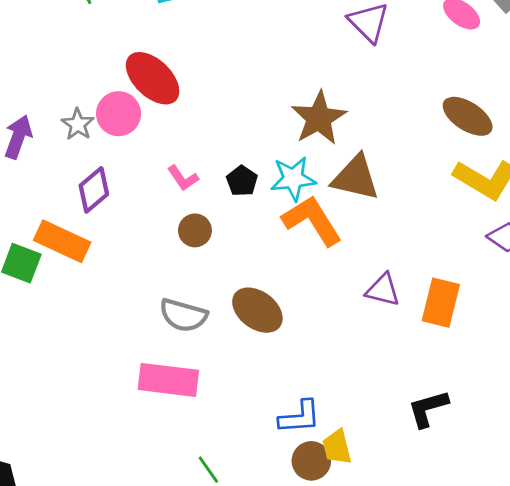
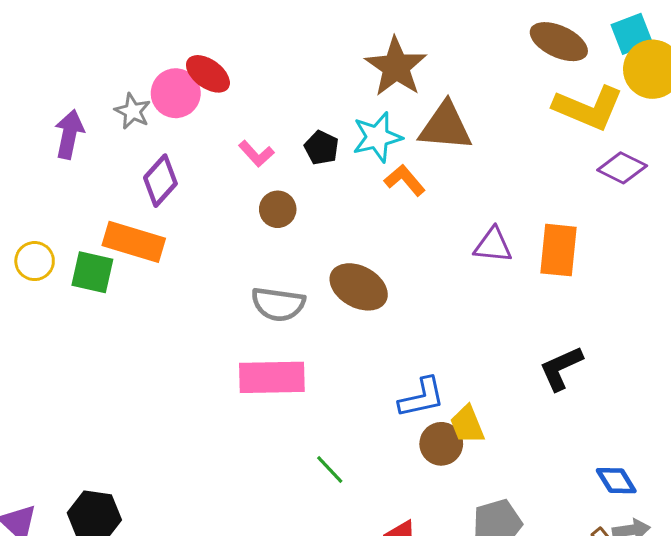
red ellipse: (153, 78) -> (208, 74), moved, size x0.7
orange L-shape: (312, 221) -> (405, 180), size x0.6

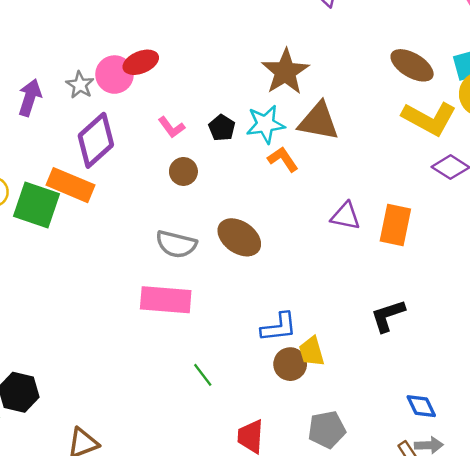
red ellipse: (208, 74) -> (141, 62), turned -64
purple diamond: (160, 181) -> (96, 140), size x1.4
green square: (92, 272) -> (36, 205), size x1.4

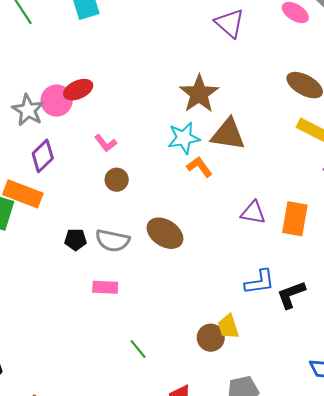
gray star: (80, 85) -> (28, 110), size x1.4
black pentagon: (222, 128) -> (76, 240), moved, turned -30
purple diamond: (96, 140) -> (43, 156), size x0.7
pink rectangle: (166, 300) -> (105, 287), size x0.6
blue L-shape: (279, 327) -> (260, 282), moved

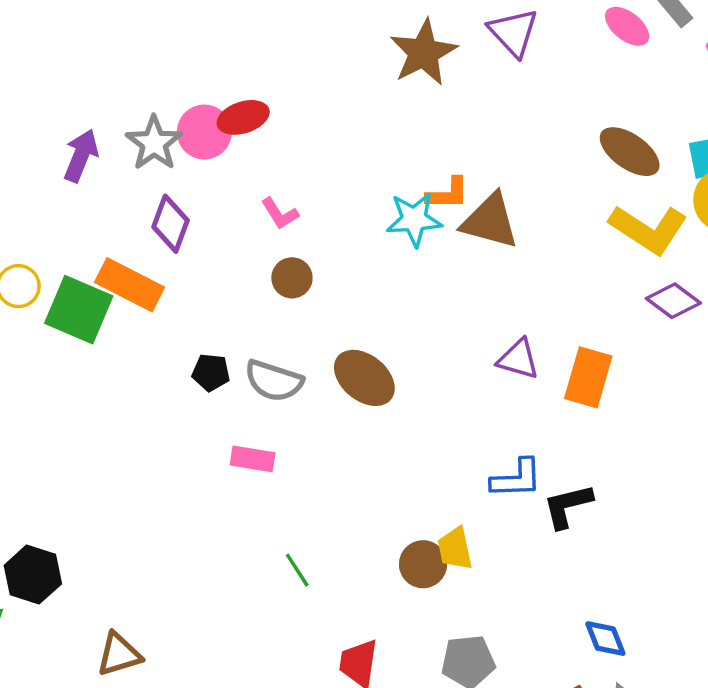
brown star: (199, 94) -> (423, 53), moved
purple diamond: (43, 156) -> (171, 224), turned -32
orange L-shape: (199, 167) -> (448, 194), moved, turned 120

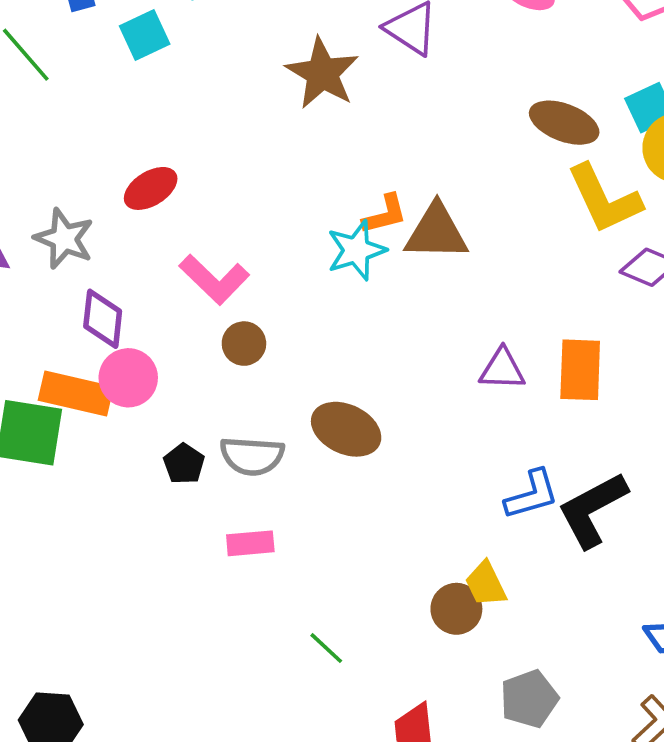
pink circle: (204, 132) -> (128, 378), moved
pink L-shape: (280, 213) -> (214, 279), size x1.6
yellow L-shape: (648, 229) -> (604, 199), turned 46
black pentagon: (211, 372) -> (184, 464), turned -30
black L-shape: (568, 506) -> (592, 510), size x1.4

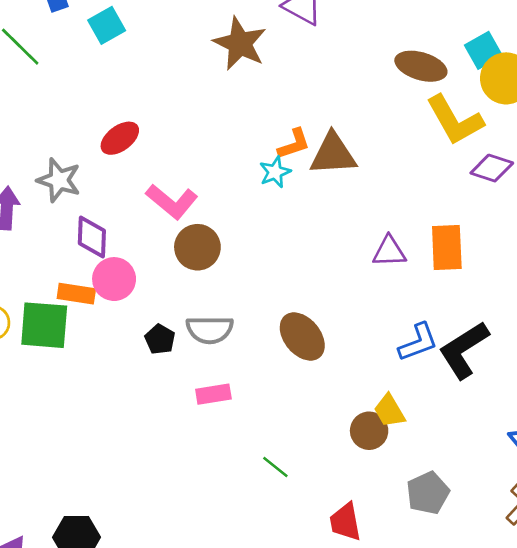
cyan star: (356, 250) -> (275, 172), size x0.7
brown circle: (244, 344) -> (197, 247), size x1.4
orange rectangle: (76, 394) -> (76, 294), size x0.7
brown ellipse: (346, 429) -> (302, 337), moved, turned 30

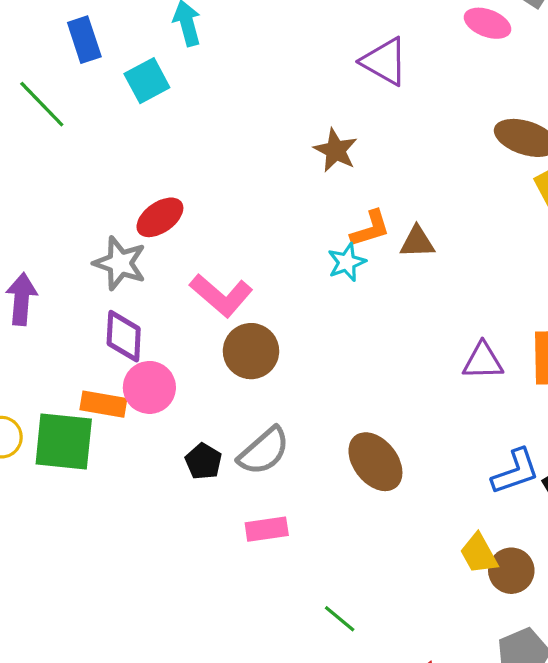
brown star: (240, 44) -> (336, 150), moved, size x0.7
brown triangle: (333, 154) -> (417, 242), size x0.6
gray star: (59, 180) -> (120, 263), moved
gray semicircle: (210, 330) -> (264, 451), turned -42
brown circle: (369, 431) -> (511, 571), moved

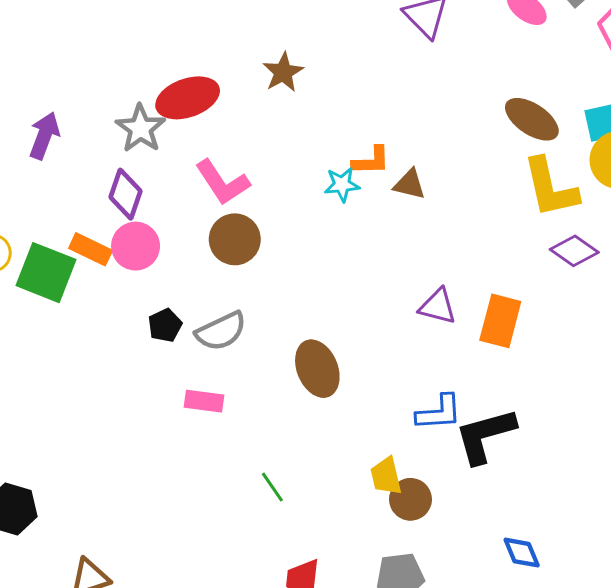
brown star: (336, 150) -> (283, 72), moved
red ellipse: (160, 217) -> (188, 98), size x1.4
green line: (340, 619) -> (272, 487), moved

